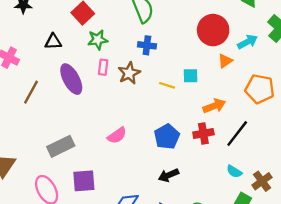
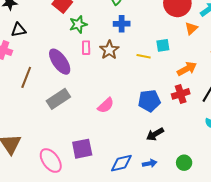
black triangle: (53, 42) -> (19, 30), moved
blue pentagon: (167, 137) -> (149, 101), turned 30
gray rectangle: (61, 146) -> (58, 99), moved

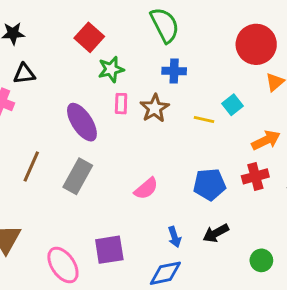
cyan square: (163, 45) -> (233, 105), turned -32
brown line: (26, 77) -> (31, 167), moved
gray rectangle: (58, 99) -> (78, 176), turned -30
blue arrow: (150, 163) -> (174, 237), moved, turned 80
green circle: (184, 163) -> (261, 260), moved

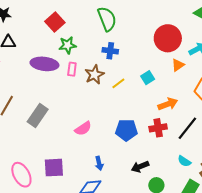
yellow line: (204, 119) -> (118, 83), moved, turned -56
purple ellipse: (82, 122) -> (44, 64), moved, turned -56
black arrow: (216, 233) -> (140, 167), moved

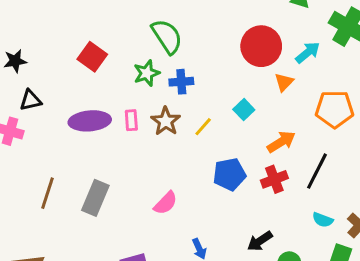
green star: (68, 45) -> (147, 73), moved
blue pentagon: (126, 130) -> (229, 174), moved

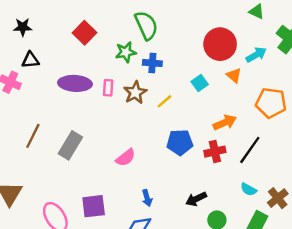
orange triangle: (284, 82) -> (234, 75), turned -42
cyan square: (244, 110) -> (200, 83), moved

